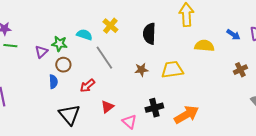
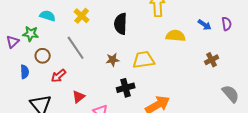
cyan semicircle: (84, 35) -> (48, 16), moved
brown circle: (63, 65) -> (43, 56), moved
black cross: (154, 108) -> (126, 88), moved

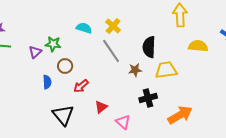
cyan semicircle: (48, 16) -> (84, 28), moved
yellow cross: (82, 16) -> (113, 26), moved
black semicircle: (121, 24) -> (149, 47), moved
gray line: (76, 48) -> (111, 51), moved

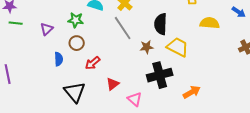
green star: (53, 44) -> (76, 20), moved
yellow trapezoid: (166, 70) -> (178, 47), turned 35
black cross: (148, 98) -> (160, 75), size x1.4
orange arrow: (180, 115) -> (192, 92), size x0.7

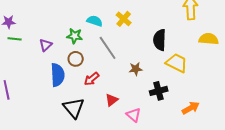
gray line: (123, 28) -> (108, 48), moved
brown star: (147, 47) -> (136, 69), moved
blue semicircle: (59, 59) -> (58, 75), size x1.6
black cross: (160, 75) -> (159, 91), size x0.7

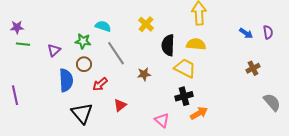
yellow cross: (124, 19) -> (146, 24), moved
yellow semicircle: (209, 39) -> (196, 44), moved
black cross: (159, 91) -> (184, 96), moved
pink triangle: (134, 115) -> (162, 120), moved

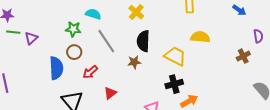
purple semicircle: (268, 32) -> (258, 36), moved
blue arrow: (246, 33) -> (239, 10), moved
yellow semicircle: (196, 44) -> (200, 37), moved
black semicircle: (168, 45) -> (143, 41), moved
purple triangle: (54, 50) -> (31, 38), moved

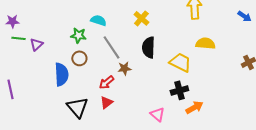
brown star: (134, 62) -> (124, 68), moved
red arrow: (90, 72) -> (106, 82), moved
red triangle: (110, 93) -> (106, 102), moved

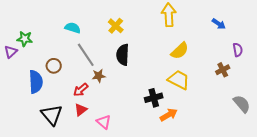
green star: (78, 35) -> (25, 39), moved
yellow semicircle: (205, 43) -> (180, 51), turned 132
yellow trapezoid: (180, 62) -> (179, 80), moved
pink triangle: (157, 114) -> (104, 122), moved

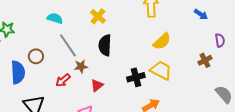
black cross: (154, 98) -> (136, 77), moved
red triangle: (81, 110) -> (97, 85), moved

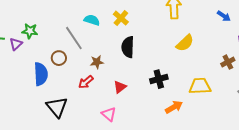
cyan semicircle: (55, 18) -> (92, 20), moved
gray line: (68, 45) -> (74, 38), moved
brown star: (81, 66) -> (97, 62), moved
yellow trapezoid: (161, 70) -> (200, 86), moved, turned -30

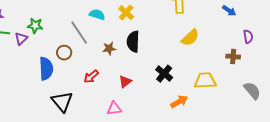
brown star: (97, 62) -> (109, 49), moved
brown cross: (228, 62) -> (233, 57), turned 32
black cross: (159, 79) -> (164, 74), turned -36
pink triangle: (109, 114) -> (114, 109), turned -49

